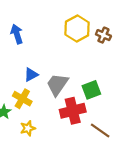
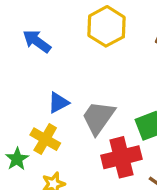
yellow hexagon: (77, 29) -> (107, 26), moved
blue arrow: (17, 34) -> (37, 41), turned -36

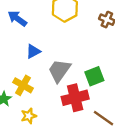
blue triangle: (58, 103) -> (33, 51), moved

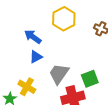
blue arrow: (17, 18) -> (33, 37), moved

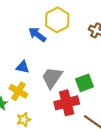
blue arrow: (33, 37) -> (37, 35), moved
blue triangle: (36, 57) -> (23, 67), moved, turned 40

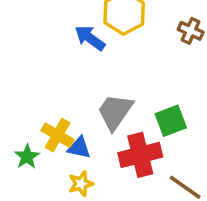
blue triangle: (23, 67) -> (79, 148), moved
yellow star: (24, 120) -> (81, 184), moved

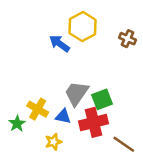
green square: (171, 121) -> (102, 99), moved
blue triangle: (79, 148) -> (63, 116), moved

